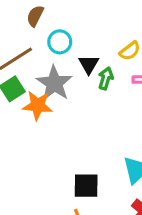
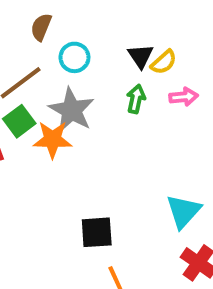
black triangle: (89, 64) -> (141, 56), moved
black square: (86, 186) -> (97, 232), moved

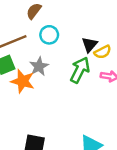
green arrow: (136, 99) -> (80, 70), size x1.5
gray star: (72, 110) -> (39, 66), size x0.7

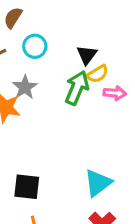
yellow semicircle: (103, 52) -> (98, 74), moved

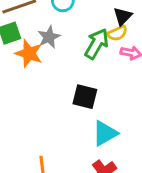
black triangle: (87, 55) -> (123, 16), moved
black square: (27, 187) -> (85, 97), moved

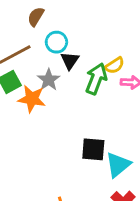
black triangle: (123, 16) -> (70, 61), moved
black square: (85, 97) -> (93, 149), moved

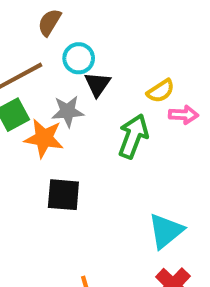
green arrow: (96, 79) -> (133, 136), moved
gray star: (49, 80) -> (68, 111), turned 30
black square: (93, 149) -> (63, 195), moved

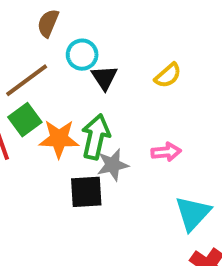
gray star: (68, 111) -> (113, 165), moved
pink arrow: (184, 115) -> (166, 152), moved
green arrow: (133, 136) -> (96, 137), moved

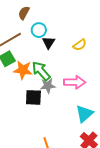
green arrow: (96, 137) -> (41, 71), turned -60
pink arrow: (166, 152) -> (75, 82), size x1.5

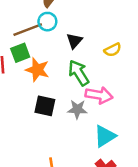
cyan circle: (39, 30) -> (47, 22), moved
green arrow: (41, 71) -> (79, 73), moved
gray star: (48, 86) -> (77, 109), moved

